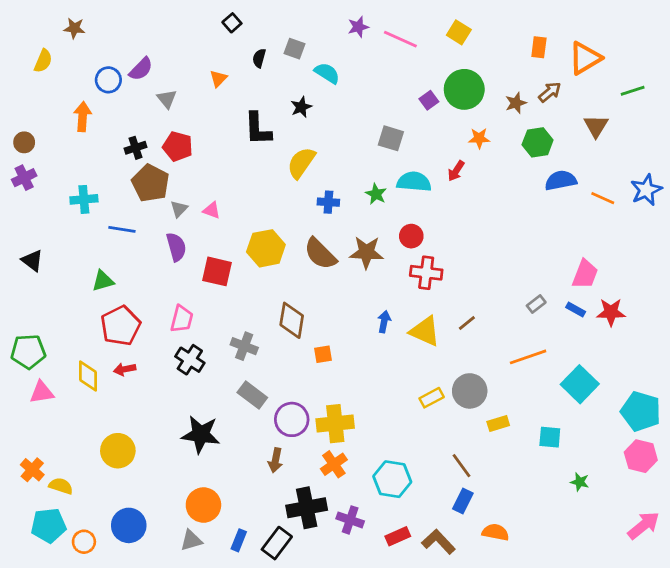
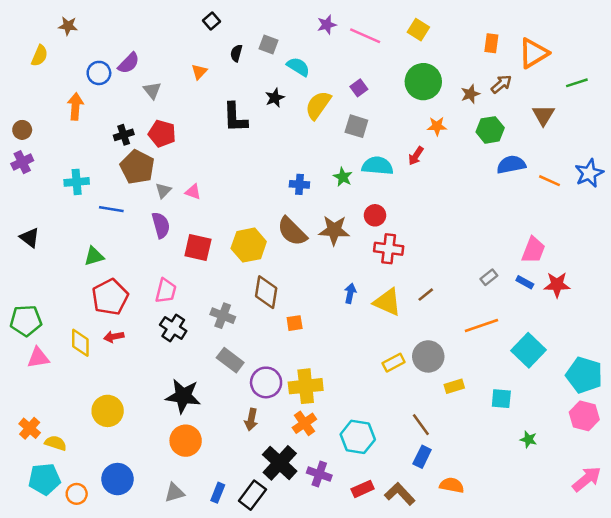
purple square: (429, 100) -> (359, 88), moved
yellow semicircle: (301, 163) -> (318, 105), moved
yellow hexagon: (266, 248) -> (249, 245), moved
orange circle: (203, 505) -> (186, 441), moved
black cross: (307, 508) -> (280, 463), turned -36

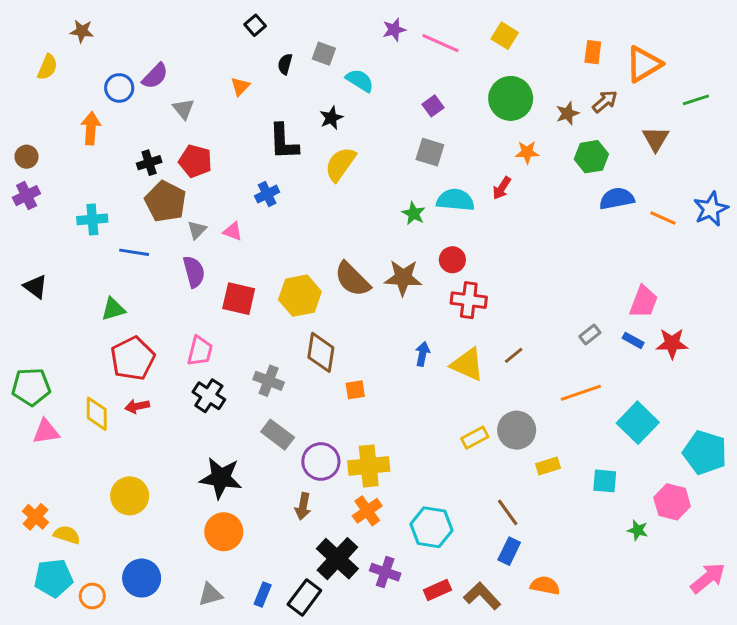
yellow semicircle: (318, 105) -> (340, 164), moved
blue cross: (299, 184) -> (267, 194), moved, turned -30
pink hexagon: (584, 416) -> (672, 502), moved

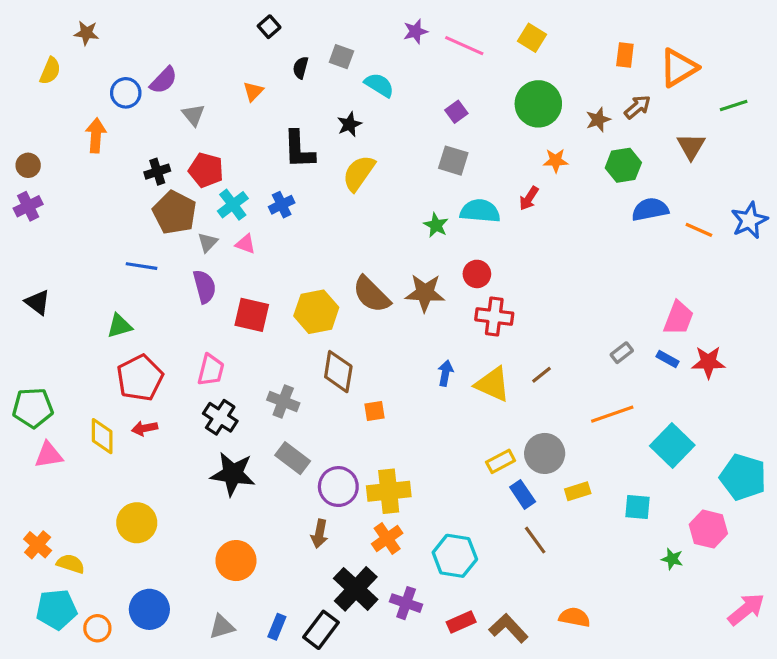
cyan cross: (92, 219) -> (233, 205), moved, turned -32
black star: (221, 478) -> (233, 474), moved
blue rectangle: (509, 551) -> (523, 494), moved, turned -60

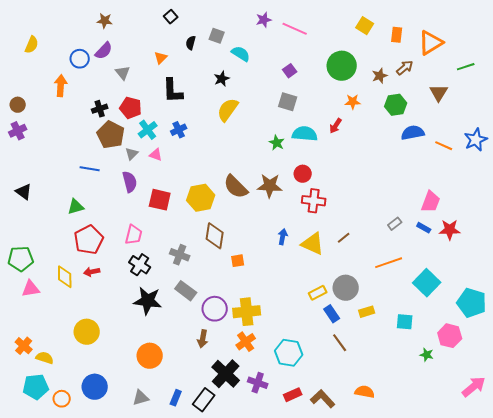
brown star: (86, 33) -> (105, 21), moved
yellow square: (532, 38) -> (365, 26), moved
black L-shape: (299, 150) -> (173, 91), moved

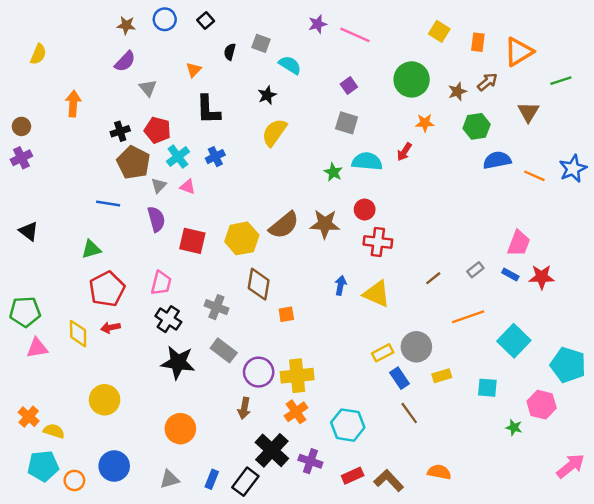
blue circle: (80, 59) -> (165, 19), moved
brown semicircle: (236, 187) -> (284, 225), turned -84
brown line: (344, 238) -> (433, 278), moved

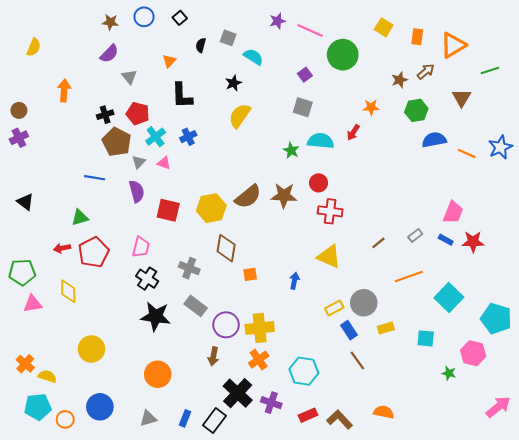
green circle: (412, 79) -> (343, 55), moved
blue arrow: (341, 285) -> (294, 281), moved
red arrow: (111, 328) -> (62, 248), moved

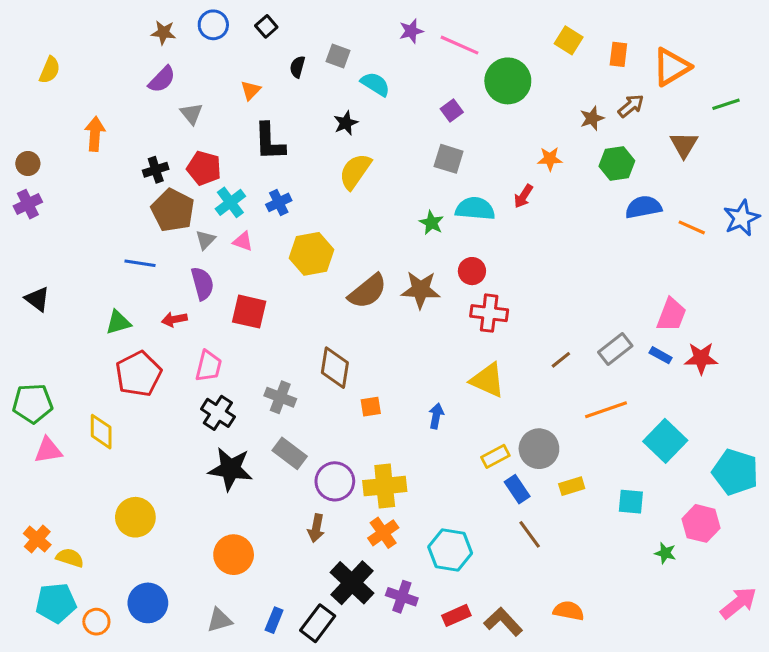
yellow hexagon: (211, 208) -> (311, 254), moved
gray rectangle: (415, 235) -> (615, 349), size x1.5
red arrow: (62, 248) -> (174, 319), moved

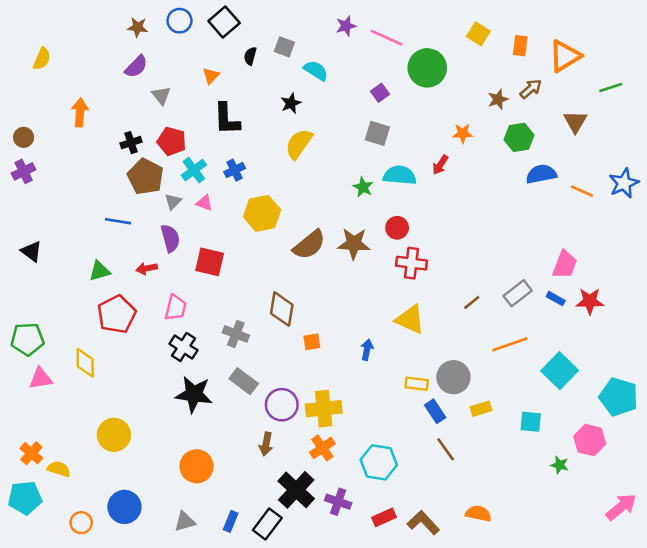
black square: (266, 26) -> (224, 22), size x1.6
yellow rectangle: (495, 456) -> (417, 384), turned 35
cyan pentagon: (56, 603) -> (25, 498), moved

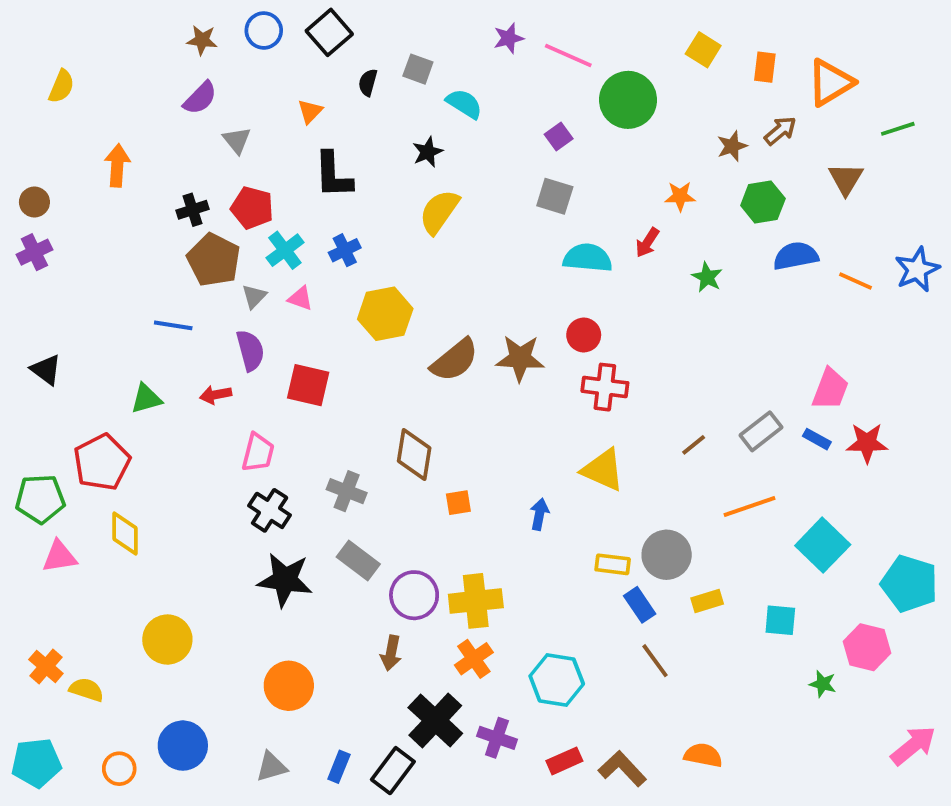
green star: (363, 187) -> (707, 277), moved
red pentagon: (117, 314) -> (102, 462), moved
cyan pentagon: (25, 498) -> (36, 763), moved

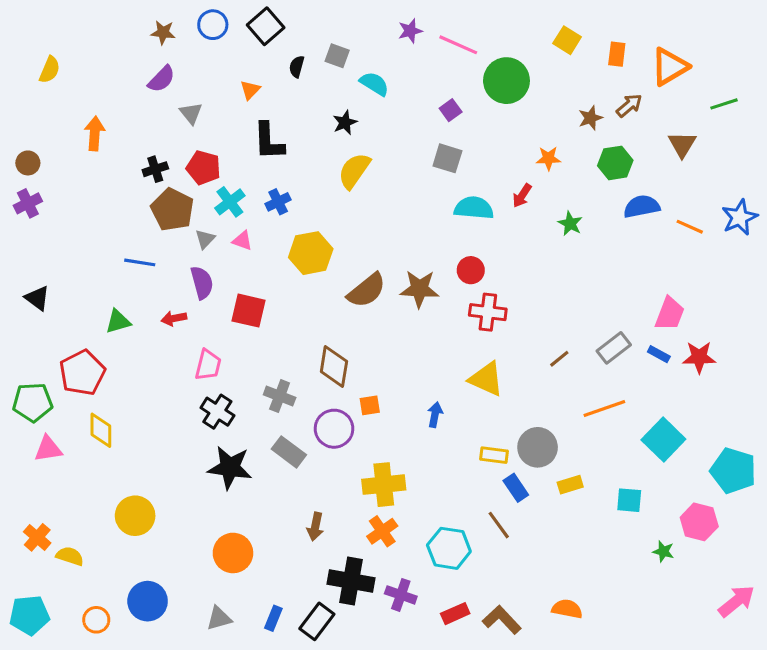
purple circle: (414, 595) -> (334, 429), moved
brown line: (655, 661) -> (499, 525), moved
black cross: (435, 720) -> (351, 581), turned -33

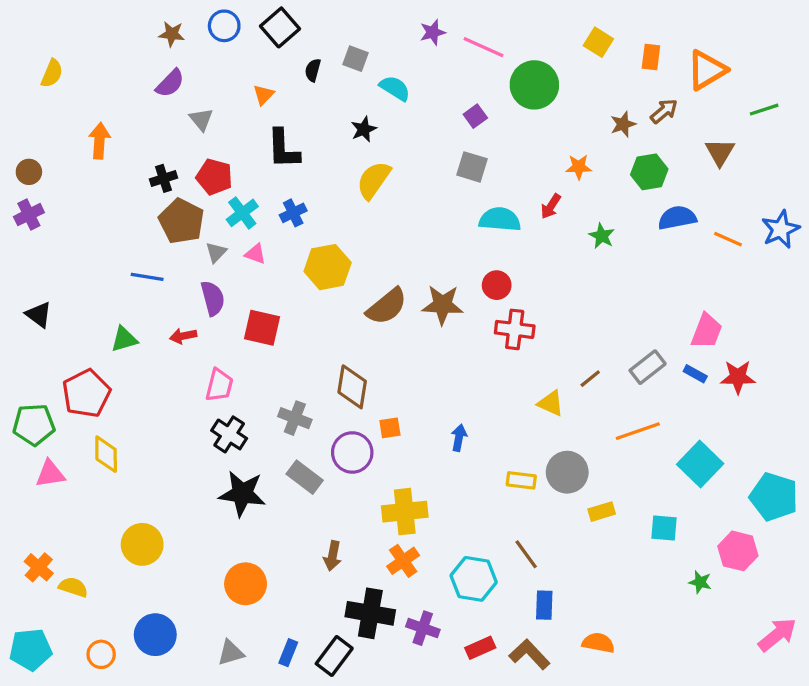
yellow triangle: (486, 379) -> (551, 403), moved, size x0.7
blue rectangle: (516, 488) -> (544, 605), moved, turned 36

